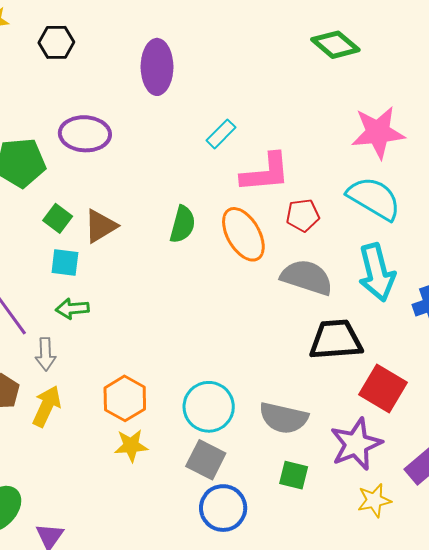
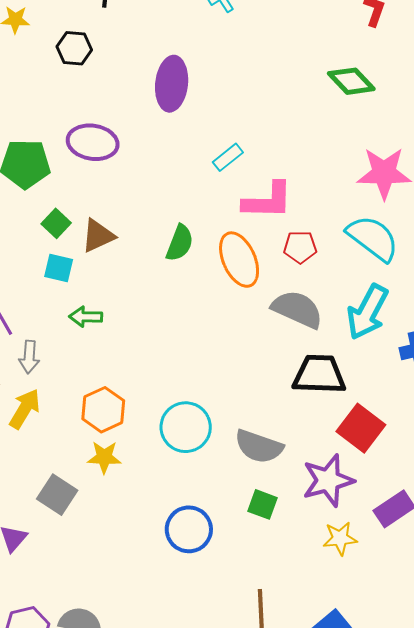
cyan arrow: (377, 272) -> (367, 312), turned 36
green arrow: (72, 309) -> (86, 317), moved
gray square: (206, 460) -> (57, 495), moved

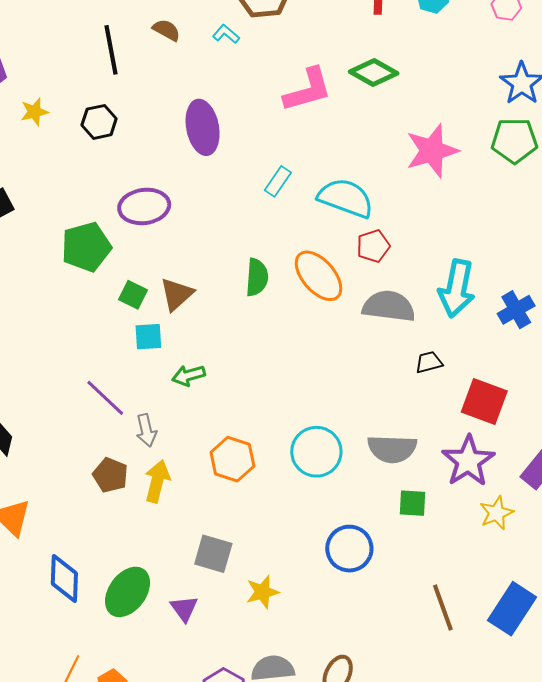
pink L-shape: (268, 201) -> (308, 90), moved
cyan semicircle: (373, 238) -> (346, 198), moved
black trapezoid: (319, 375) -> (429, 362), size x0.5
yellow star: (104, 457) -> (263, 592), moved

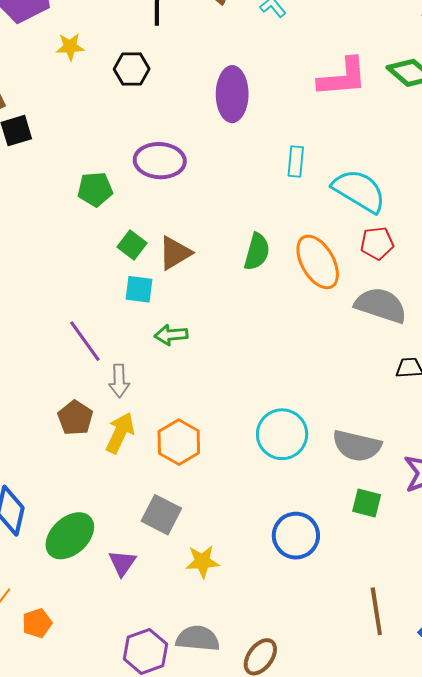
cyan rectangle: (278, 181) -> (296, 161), turned -40
green pentagon: (86, 247) -> (95, 189), size x0.7
orange hexagon: (232, 459) -> (179, 442), moved

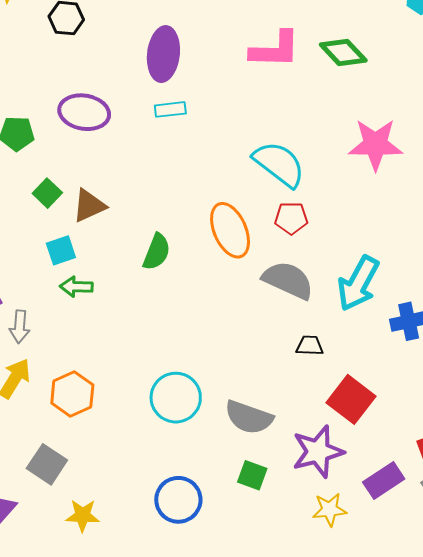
cyan rectangle: (296, 161) -> (170, 109), moved, turned 72
green semicircle: (257, 252) -> (157, 252), moved
cyan square: (139, 289) -> (61, 250), moved, turned -32

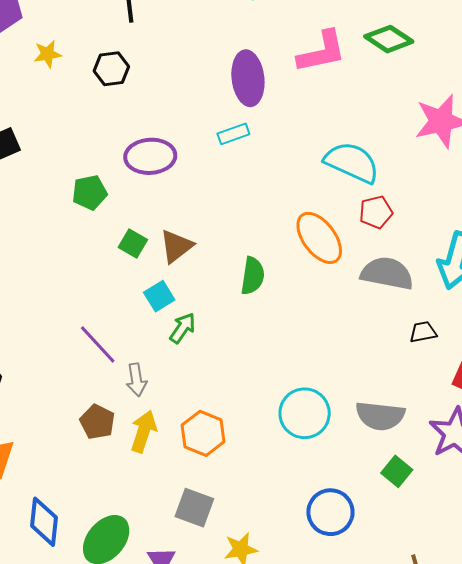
purple ellipse: (163, 54) -> (248, 78), moved
green arrow: (76, 287) -> (182, 328), turned 136
green square: (252, 475) -> (397, 471), turned 32

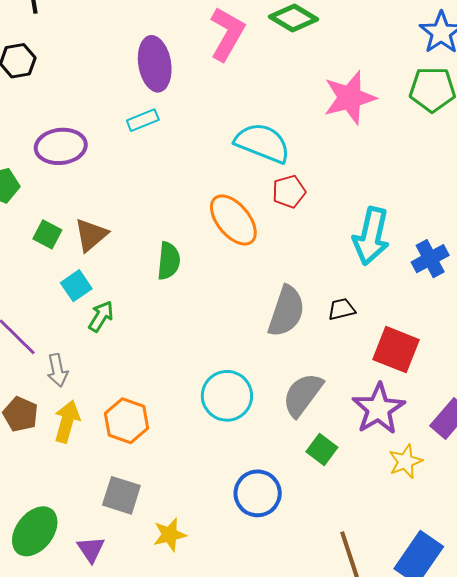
pink L-shape: (322, 52) -> (227, 34), turned -46
gray semicircle: (387, 273) -> (286, 311), moved, turned 100
gray semicircle: (380, 416) -> (303, 395), turned 123

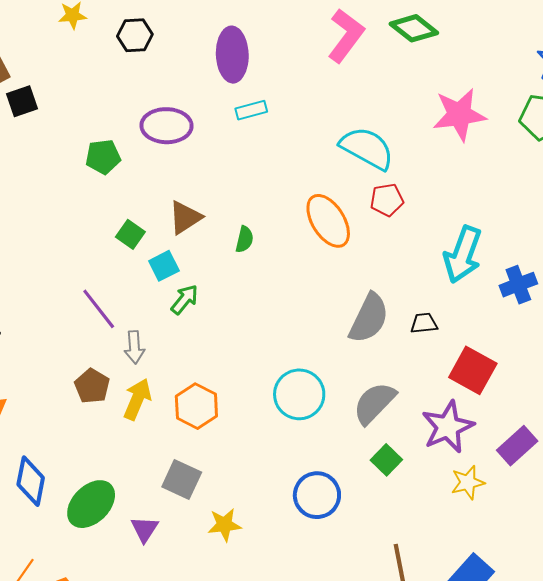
purple ellipse: (155, 64) -> (232, 55), moved
green square: (47, 234) -> (130, 234), moved
green semicircle: (169, 261) -> (244, 239), moved, size x0.7

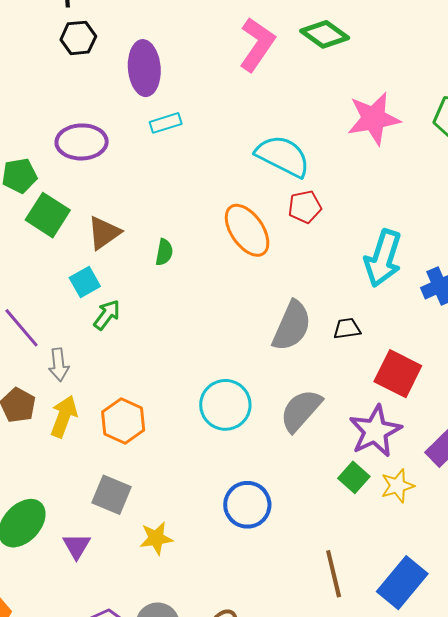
black hexagon: (135, 35) -> (78, 38), moved
green square: (130, 234) -> (48, 215), moved, size x1.5
green square: (386, 460) -> (354, 477), moved

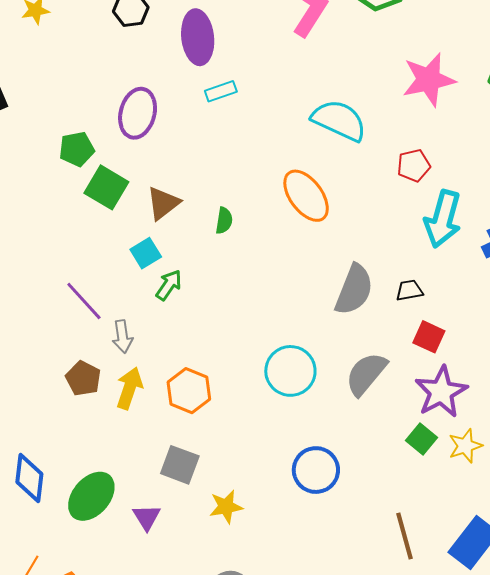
purple ellipse: (82, 142) -> (138, 113), turned -72
red pentagon: (305, 207) -> (414, 165), moved
red square: (398, 374) -> (429, 337), moved, size x0.7

